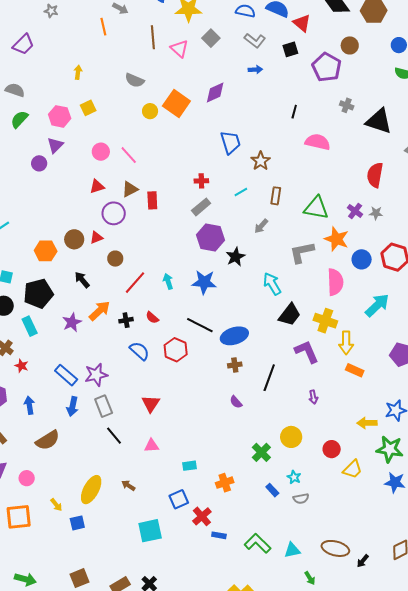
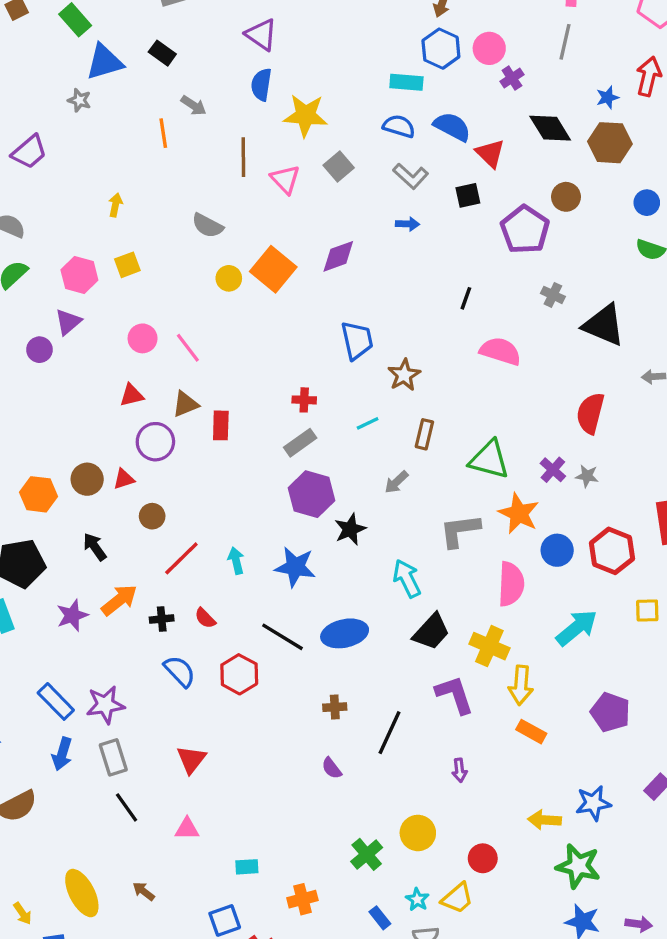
blue ellipse: (234, 336) -> (345, 633), moved
yellow trapezoid: (353, 469) -> (457, 898), moved
yellow ellipse: (91, 490) -> (82, 893), turned -60

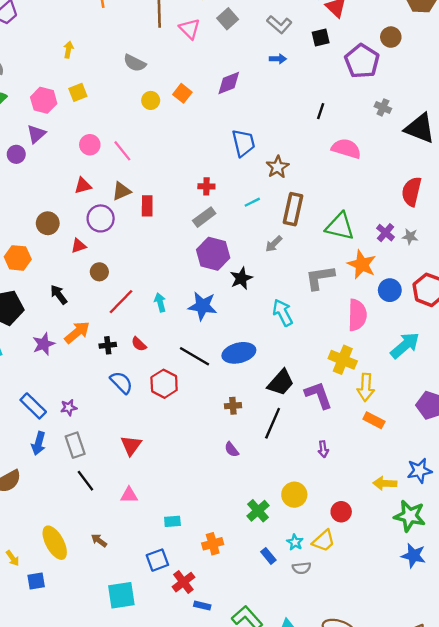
orange square: (273, 269) -> (182, 93), size x0.6
brown rectangle: (424, 434) -> (293, 209), size x1.5
brown circle: (87, 479) -> (48, 223), moved
black trapezoid: (431, 632) -> (281, 383), moved
purple star: (105, 705) -> (69, 407), size x0.6

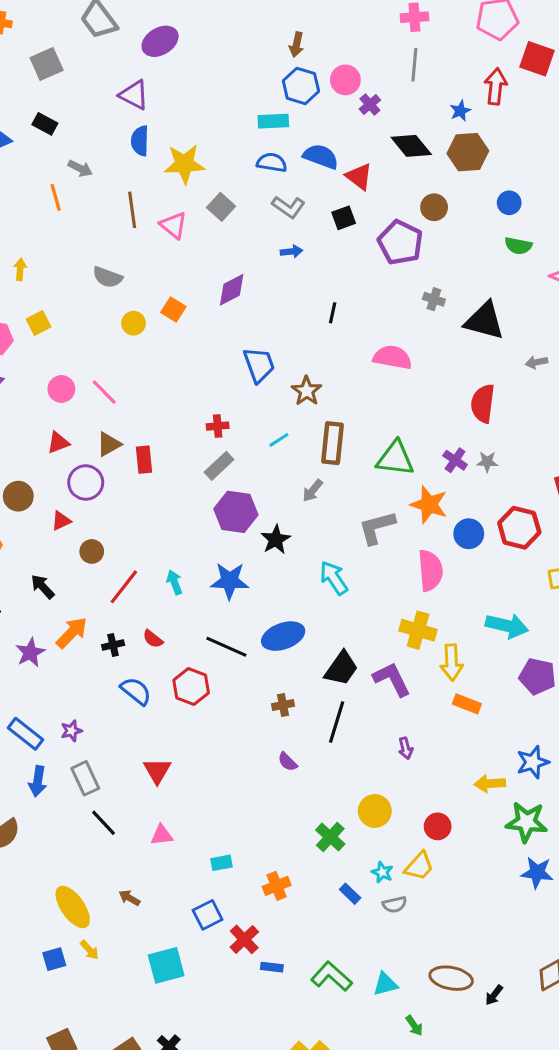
black line: (321, 111) -> (333, 313), moved
cyan arrow: (405, 345) -> (507, 626), moved, turned 60
yellow arrow: (13, 558) -> (89, 950), moved

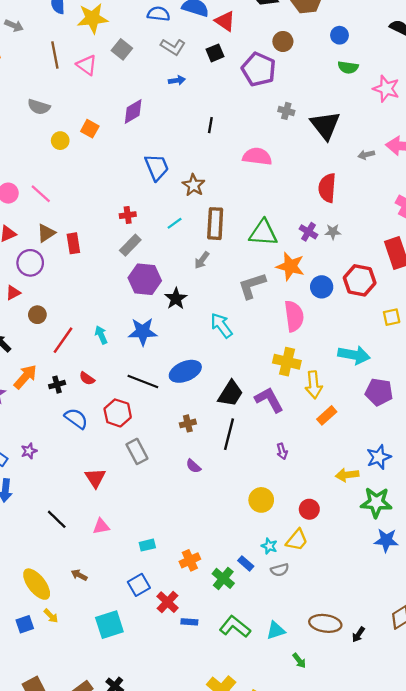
black triangle: (484, 321) -> (325, 125), turned 40
orange rectangle: (467, 704) -> (327, 415), turned -60
gray rectangle: (85, 778) -> (137, 451), moved
green cross: (330, 837) -> (223, 578), moved

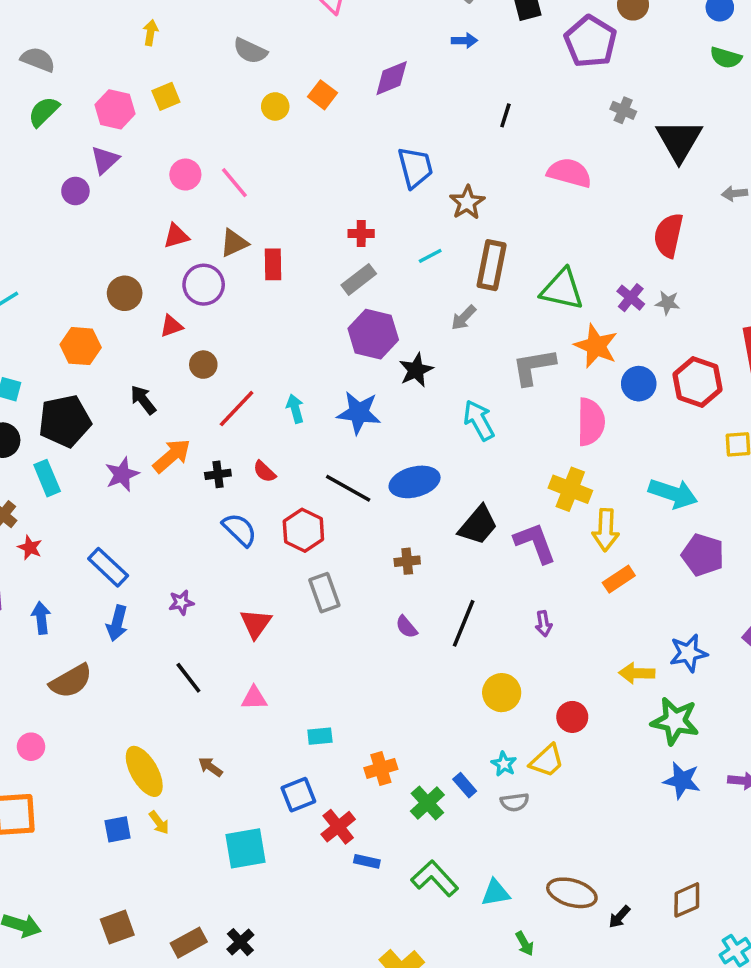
black line: (229, 434) -> (464, 623), moved
purple star: (29, 451) -> (181, 602), moved

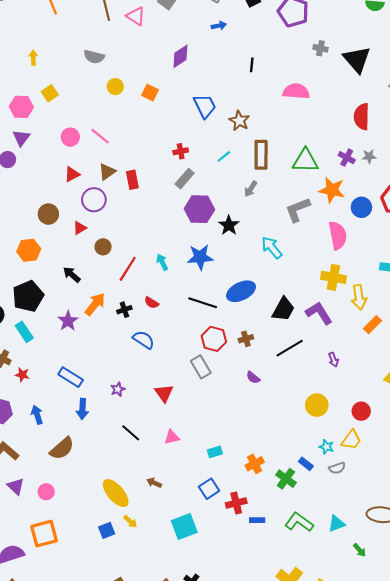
orange square: (323, 95) -> (150, 93), moved
red hexagon: (303, 530) -> (214, 339), moved
black line: (464, 623) -> (290, 348), moved, turned 48
red cross: (338, 827) -> (236, 503), turned 36

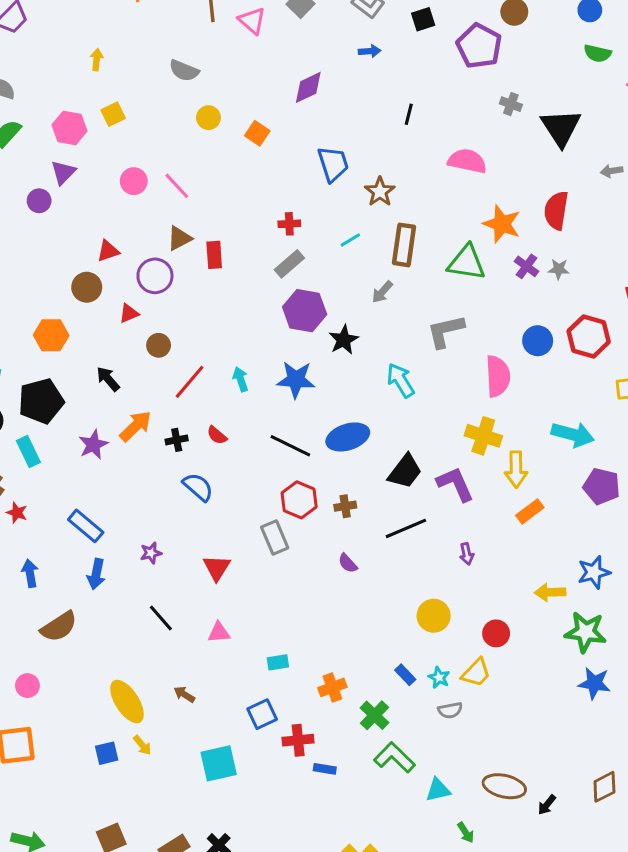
red triangle: (72, 174) -> (108, 251), moved
orange star: (332, 190) -> (502, 224), moved
blue rectangle: (306, 464) -> (405, 675), moved
green L-shape: (299, 522) -> (395, 758), moved

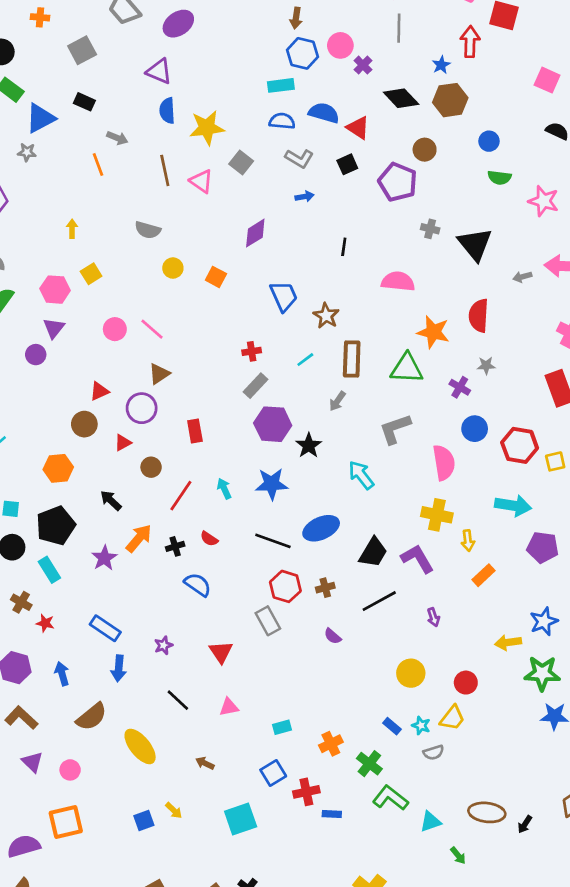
red rectangle: (214, 255) -> (195, 431), moved
purple cross: (527, 266) -> (460, 387), moved
red hexagon: (589, 336) -> (520, 445), moved
yellow arrow: (516, 469) -> (468, 541), size x0.7
yellow ellipse: (127, 702) -> (140, 746), moved

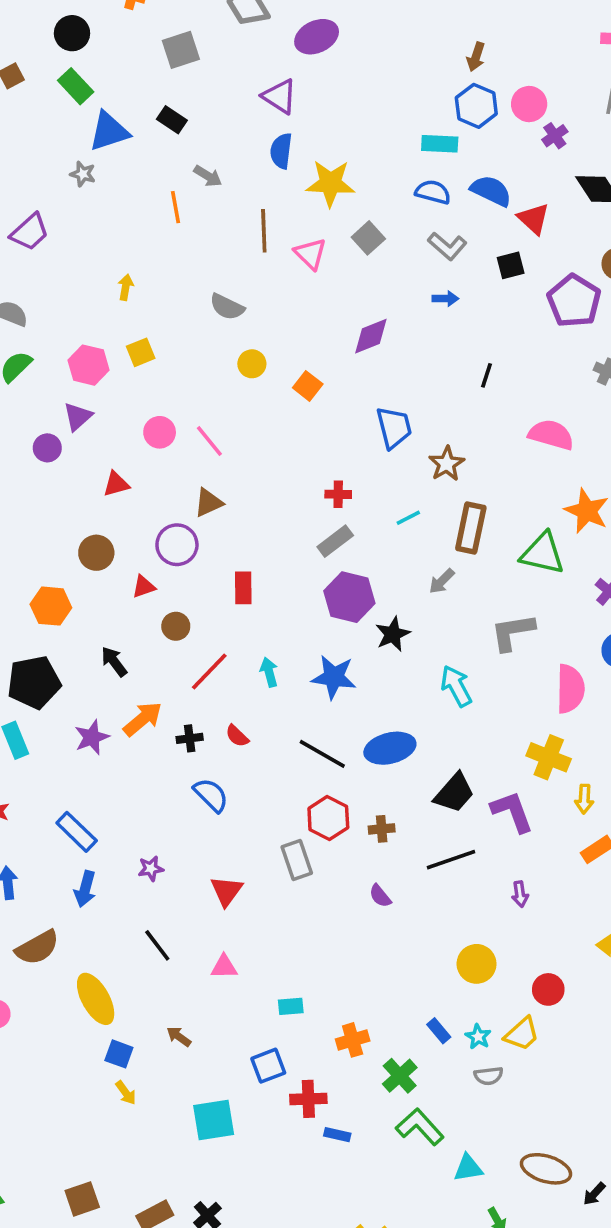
red triangle: (99, 391) -> (116, 484), moved
blue square: (144, 820) -> (119, 1054), moved, turned 30

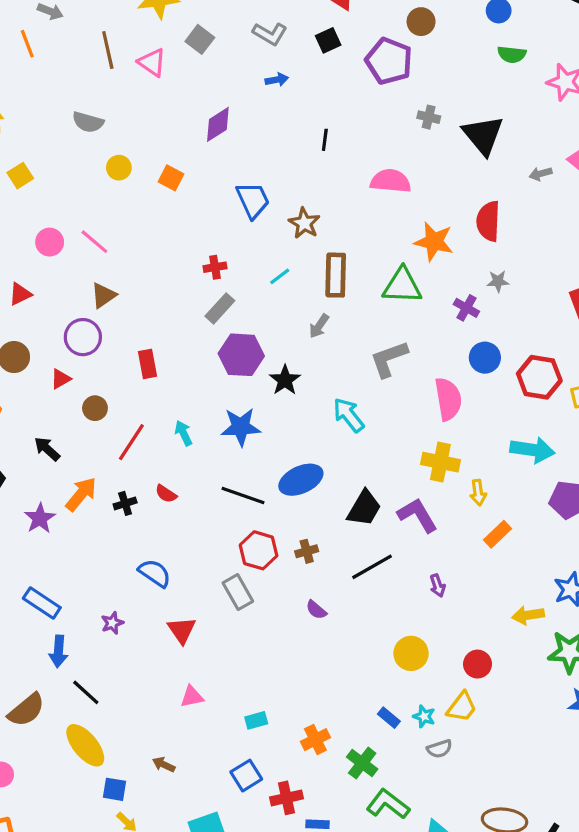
blue semicircle: (211, 795) -> (155, 573), moved
black line: (157, 945) -> (86, 692), moved

